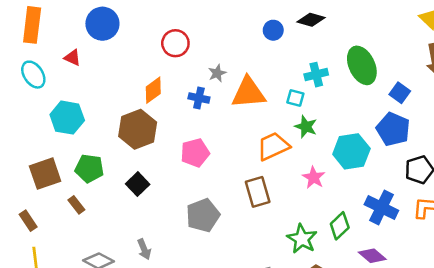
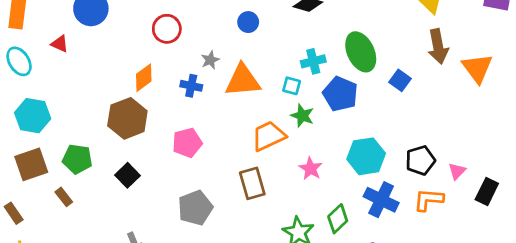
blue circle: (273, 30) -> (248, 22), moved
cyan hexagon: (67, 118) -> (33, 116), moved
blue pentagon: (393, 129) -> (340, 94), moved
cyan hexagon: (351, 151) -> (366, 156), moved

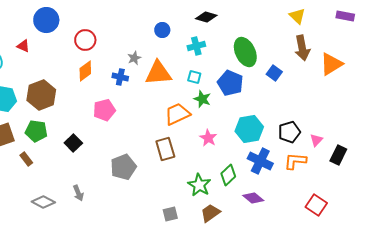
red circle: (167, 29) -> (85, 40), moved
cyan cross: (313, 61) -> (196, 46), moved
orange triangle: (477, 68) -> (331, 64), turned 35
brown hexagon: (127, 118) -> (41, 95), moved
pink pentagon: (187, 143) -> (104, 110), moved

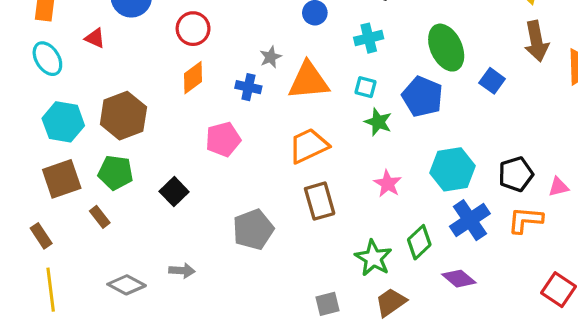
orange trapezoid: (177, 114) -> (309, 146), moved
pink triangle: (316, 140) -> (559, 187), turned 32
blue cross: (260, 161) -> (470, 220), turned 30
gray arrow: (78, 193) -> (182, 271), turned -63

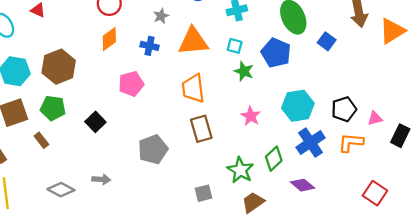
gray star: (271, 57) -> (161, 16), moved
orange trapezoid: (309, 146) -> (193, 88), turned -72
gray square: (328, 304) -> (204, 193), moved

